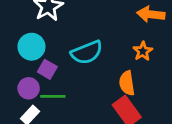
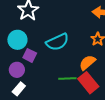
orange semicircle: (127, 83) -> (87, 63), turned 60
green line: (53, 96) -> (67, 79), moved

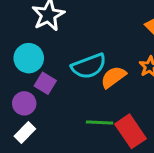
orange semicircle: (87, 63) -> (113, 77), moved

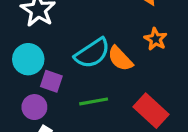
orange semicircle: (113, 77) -> (120, 59), turned -84
green line: (100, 123) -> (94, 101), moved

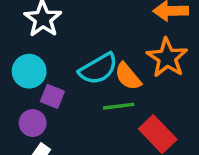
orange star: (156, 39) -> (167, 58), size x1.6
green line: (94, 101) -> (119, 106), moved

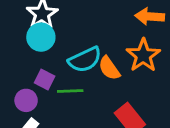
cyan circle: (29, 71) -> (41, 37), moved
green line: (119, 106) -> (70, 91), moved

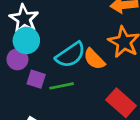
purple circle: (26, 100) -> (17, 59), moved

